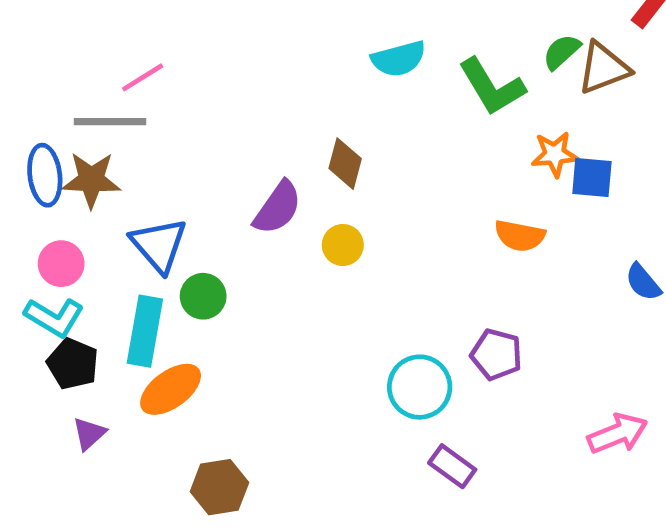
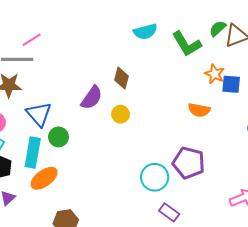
orange star: (555, 154) -> (215, 74), turned 30
purple pentagon: (496, 354) -> (189, 163), size x1.4

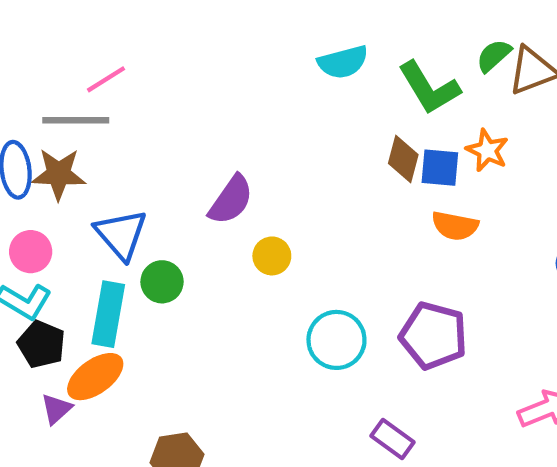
brown diamond: (122, 78) -> (403, 159), moved
blue square: (231, 84) -> (440, 168), moved
yellow circle: (121, 114) -> (272, 256), moved
cyan circle: (155, 177) -> (336, 340), moved
orange ellipse: (44, 178) -> (95, 377), moved

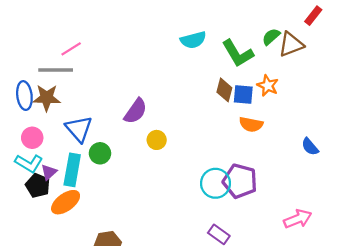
cyan circle: (336, 340) -> (215, 183), moved
purple triangle: (56, 409) -> (49, 172), moved

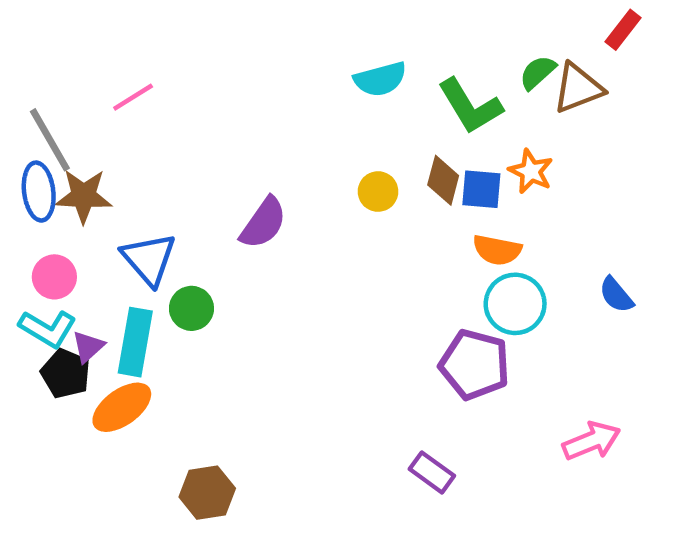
gray line: (56, 70) -> (50, 140), moved, turned 60
yellow circle: (157, 140) -> (378, 192), moved
cyan circle: (215, 183) -> (515, 304), moved

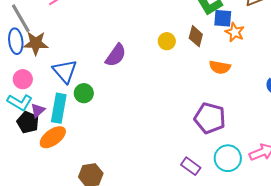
blue square: (481, 189) -> (223, 18), moved
cyan circle: (515, 304) -> (228, 158), moved

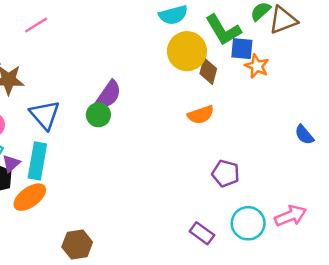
yellow circle: (167, 41) -> (187, 51), moved, size x1.8
orange semicircle: (220, 67) -> (201, 115), moved, turned -30
green circle: (84, 93) -> (98, 115), moved
purple pentagon: (210, 118) -> (226, 173), size x0.7

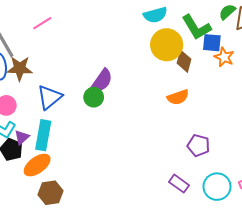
blue triangle: (45, 115) -> (49, 97), turned 32
purple rectangle: (202, 233) -> (179, 184), moved
brown hexagon: (77, 244) -> (50, 193), moved

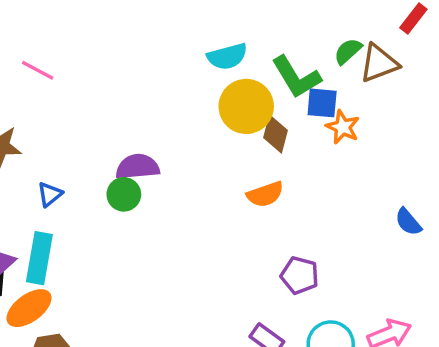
pink line: (42, 23) -> (38, 70), turned 60
purple semicircle: (102, 81) -> (138, 167), turned -130
blue triangle: (49, 97) -> (50, 194), size x0.6

